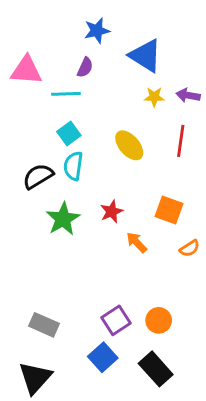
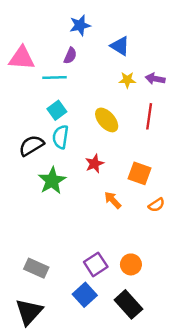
blue triangle: (145, 56) -> (120, 46), size x0.7
red star: (112, 212) -> (95, 164), moved

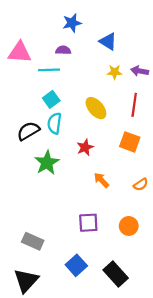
purple semicircle: (70, 56) -> (63, 50), turned -112
orange square: (139, 173) -> (130, 142), moved
purple square: (96, 264) -> (88, 223), moved, turned 30
orange circle: (131, 264) -> (129, 226), moved

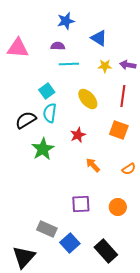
cyan line: (49, 70) -> (69, 64), moved
gray rectangle: (33, 241) -> (47, 229), moved

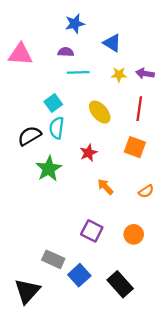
purple square: (81, 204) -> (92, 231), turned 30

